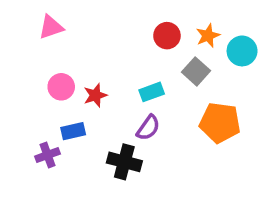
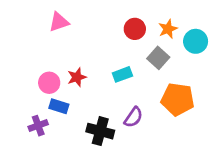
pink triangle: (51, 27) -> (59, 22), moved
pink circle: (61, 87) -> (49, 83), moved
purple semicircle: (148, 128) -> (133, 117), moved
blue rectangle: (73, 131) -> (59, 106), turned 30

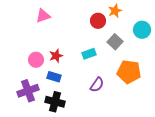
orange star: (168, 29) -> (115, 11), moved
blue rectangle: (59, 106) -> (54, 77), moved
purple cross: (38, 126) -> (28, 91), size x1.5
black cross: (100, 131) -> (55, 102), moved

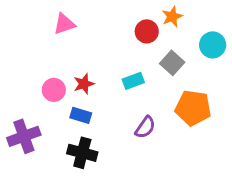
purple cross: (28, 91) -> (24, 136), moved

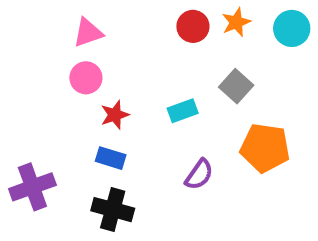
red circle: (147, 31) -> (193, 26), moved
cyan circle: (213, 45) -> (292, 28), moved
pink circle: (54, 90) -> (86, 78), moved

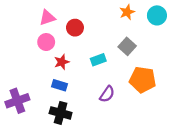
red circle: (193, 26) -> (75, 28), moved

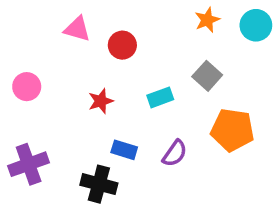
pink triangle: (47, 18) -> (77, 29), turned 35
pink circle: (46, 42) -> (27, 87), moved
blue rectangle: (59, 85) -> (124, 150), moved

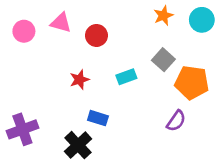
pink circle: (27, 87) -> (24, 31), moved
orange pentagon: (232, 130) -> (192, 82), moved
purple semicircle: (175, 153) -> (176, 121), moved
black cross: (99, 184) -> (78, 145), turned 32

